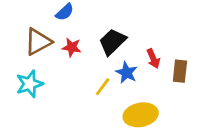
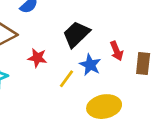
red star: (72, 47) -> (37, 58), moved

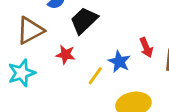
black trapezoid: (76, 34) -> (84, 21), moved

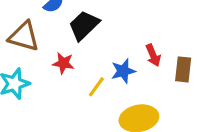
brown triangle: (30, 30) -> (24, 36), turned 44
blue star: (119, 62) -> (123, 71), turned 30

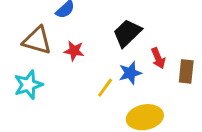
black trapezoid: (84, 25) -> (127, 33), moved
red star: (63, 63) -> (74, 51), moved

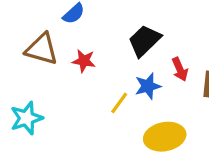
cyan star: (28, 85) -> (27, 118), moved

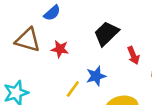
blue star: (148, 86) -> (96, 76), moved
yellow line: (119, 103) -> (73, 89), moved

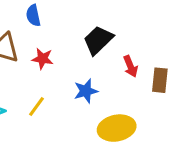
blue semicircle: (52, 13) -> (33, 15), turned 120
yellow line: (73, 89) -> (36, 106), moved

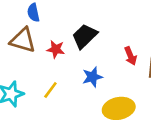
blue semicircle: (33, 15) -> (33, 13), moved
black trapezoid: (98, 40) -> (85, 36), moved

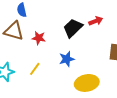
black trapezoid: (85, 36) -> (73, 28), moved
red arrow: (130, 56) -> (96, 21), moved, turned -88

